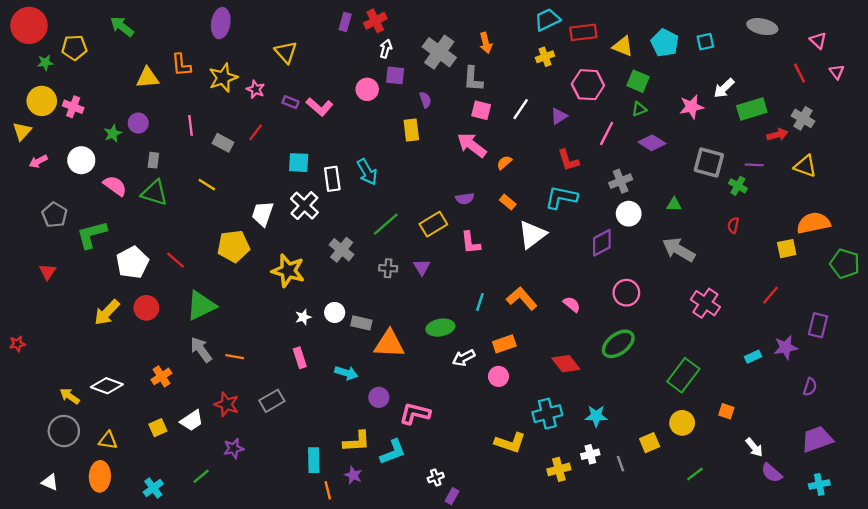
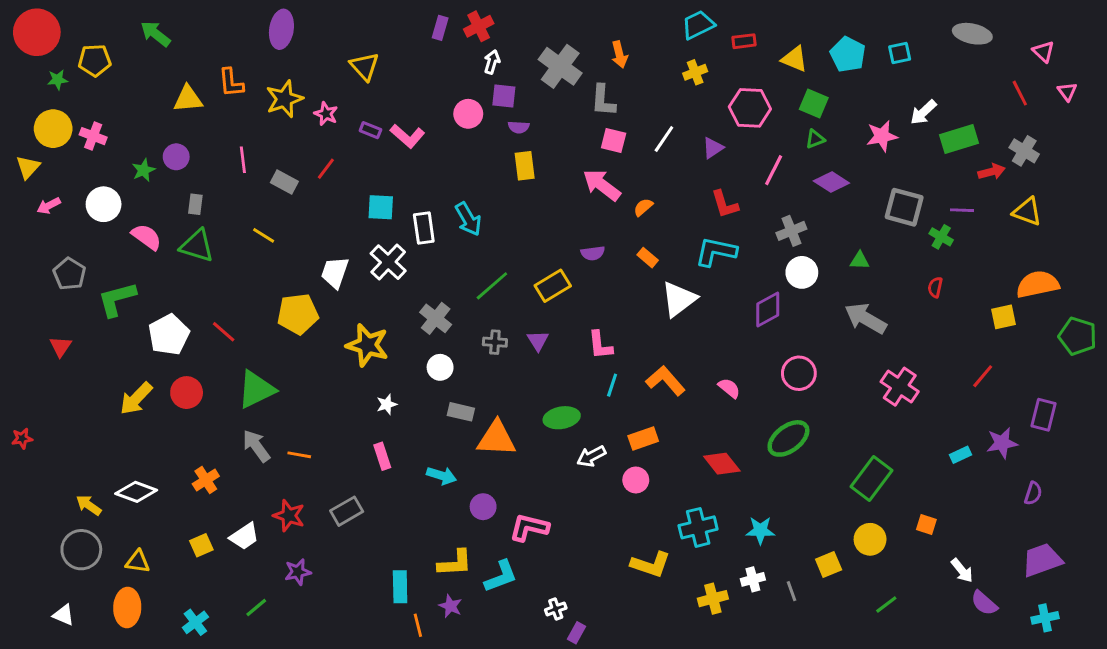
red rectangle: (583, 32) -> (744, 41), size x0.7
purple semicircle: (425, 100) -> (519, 127), moved, turned 112
pink L-shape: (471, 243) -> (600, 345), moved
white circle: (335, 312) -> (440, 367), moved

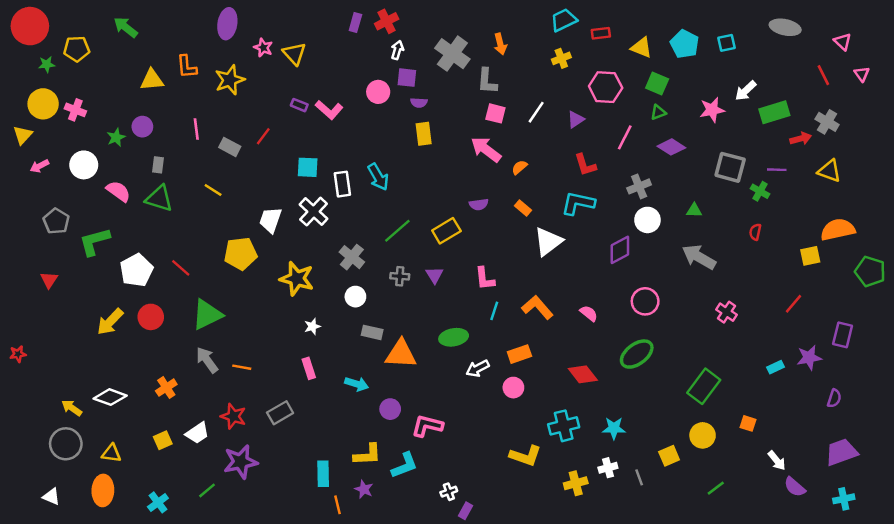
pink star: (326, 114) -> (263, 48), moved
pink cross: (900, 387) -> (726, 312), size x0.7
purple star: (298, 572) -> (241, 462), size x1.6

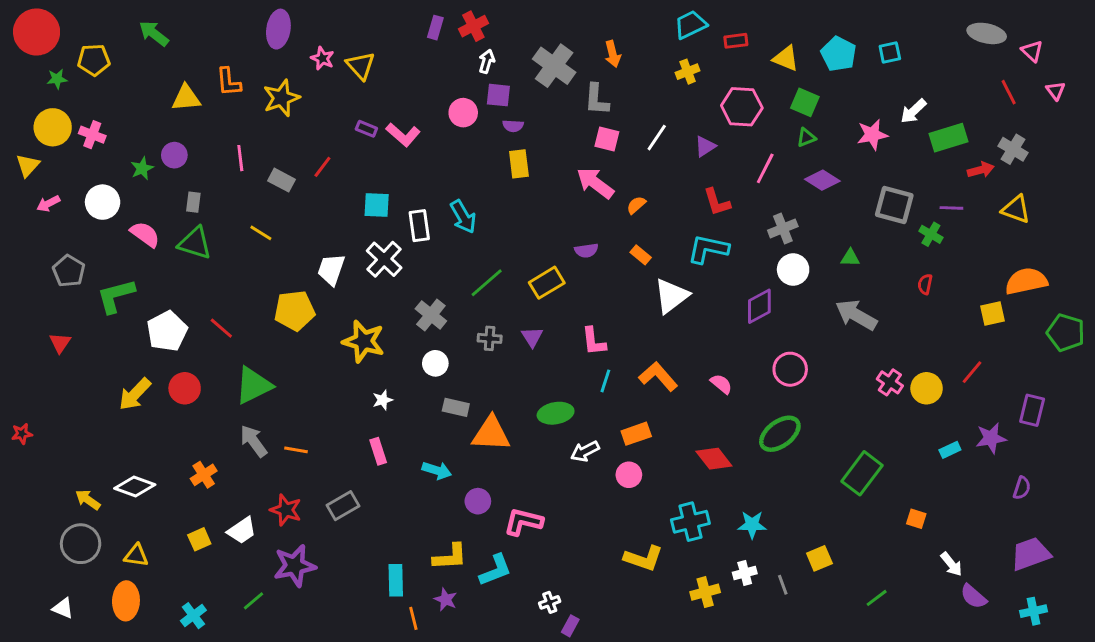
gray ellipse: (785, 27) -> (987, 33), moved
yellow circle: (703, 435) -> (927, 388), moved

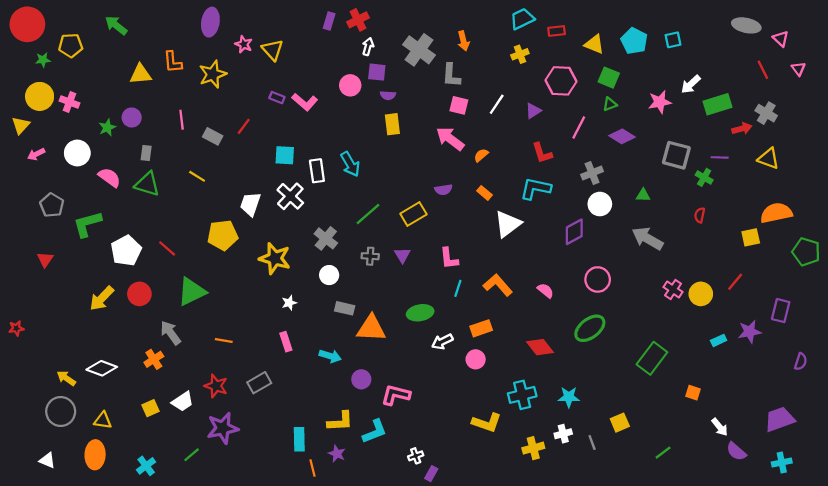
gray arrow: (254, 441) -> (170, 333), moved
purple semicircle: (1022, 488) -> (801, 362), moved

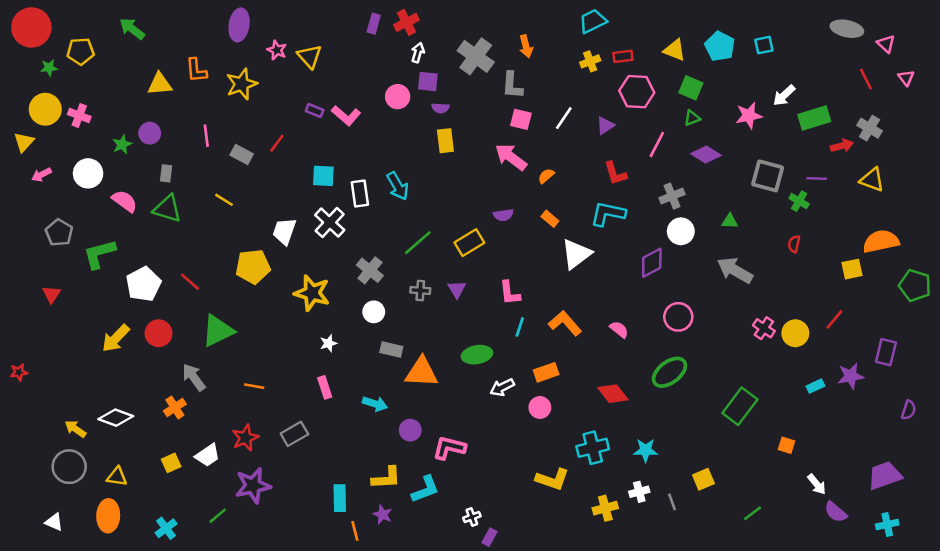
red rectangle: (557, 31) -> (623, 56), moved
red star: (216, 386) -> (245, 438), turned 30

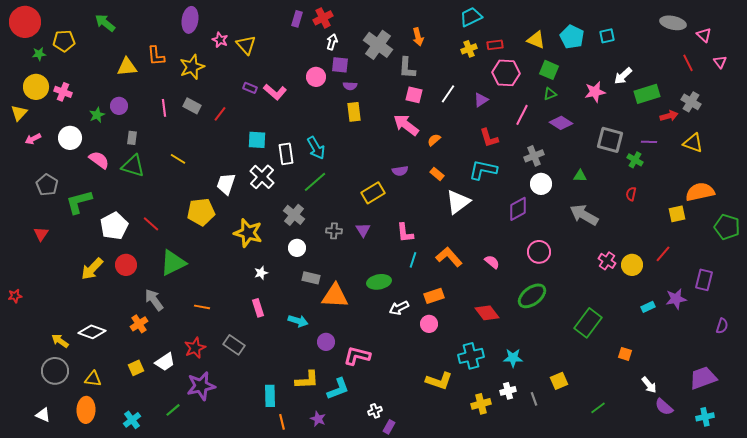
gray rectangle: (242, 155) -> (192, 106), moved
green line: (418, 243) -> (315, 182), moved
gray rectangle: (294, 434) -> (234, 345), turned 65
purple star: (383, 514) -> (318, 419), moved

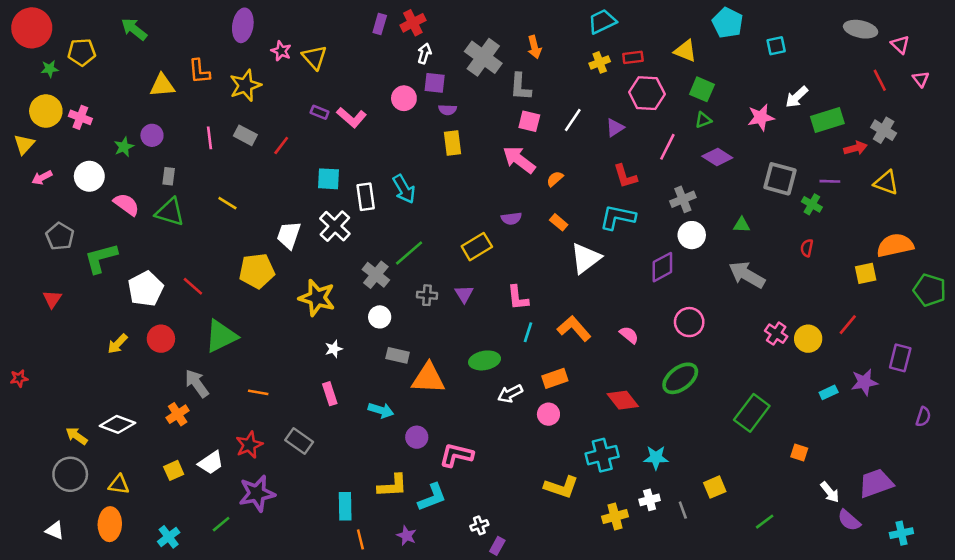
cyan pentagon: (572, 37) -> (728, 23), moved
green line: (315, 182) -> (409, 253), moved
yellow arrow: (92, 269) -> (117, 344), size x0.7
purple trapezoid: (703, 378) -> (876, 483), moved

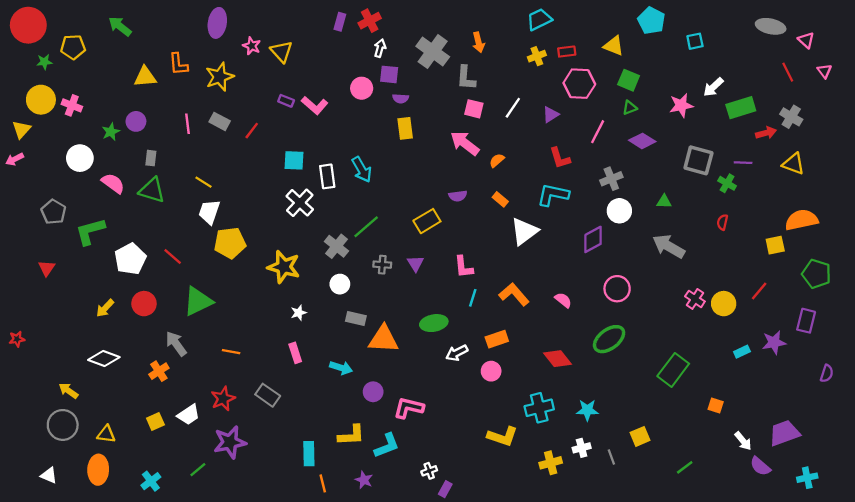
pink arrow: (42, 178) -> (15, 159), moved
white trapezoid: (289, 235) -> (209, 212), moved
green pentagon: (930, 290) -> (816, 274), moved
white diamond: (117, 424) -> (104, 359), moved

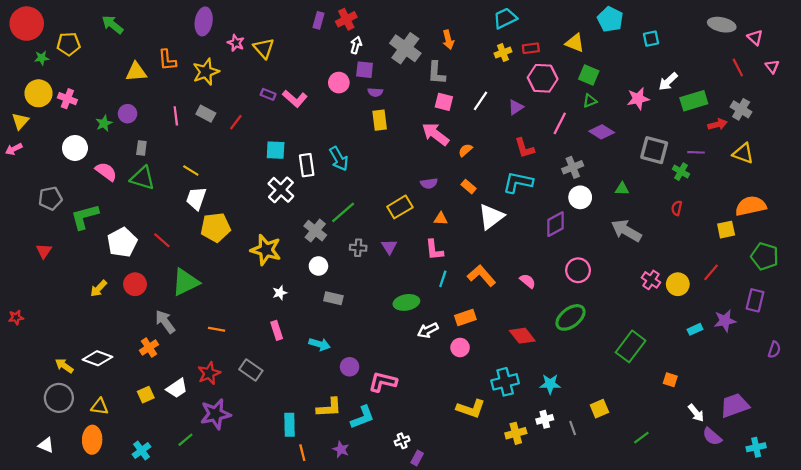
gray pentagon: (53, 212) -> (50, 198), turned 30
orange triangle: (383, 339) -> (441, 219), moved, size x0.5
white diamond: (104, 359) -> (97, 358), moved

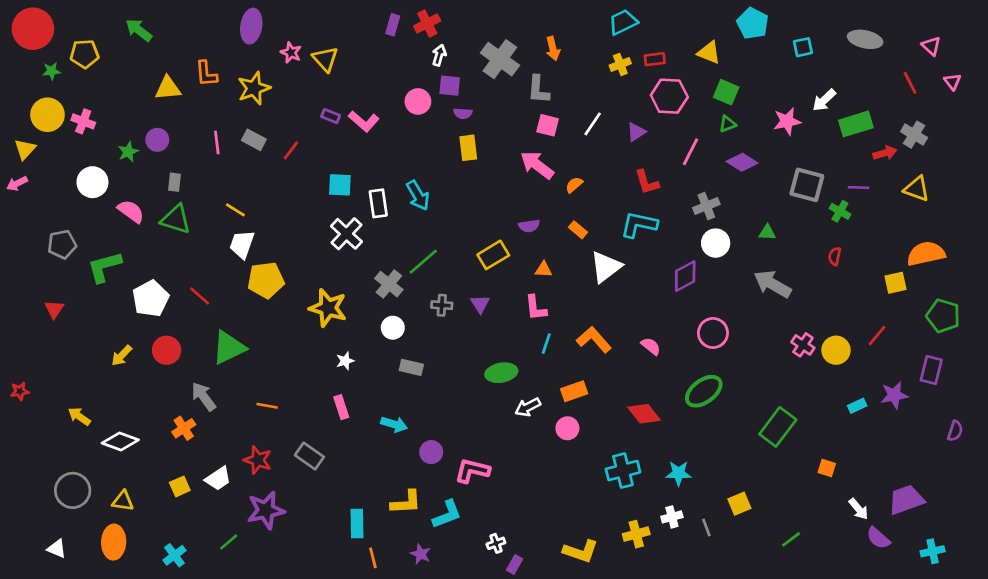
gray ellipse: (722, 25) -> (865, 39), moved
yellow arrow: (64, 366) -> (79, 416), moved
red star: (209, 373) -> (258, 460), turned -30
yellow L-shape: (471, 409) -> (581, 551), moved

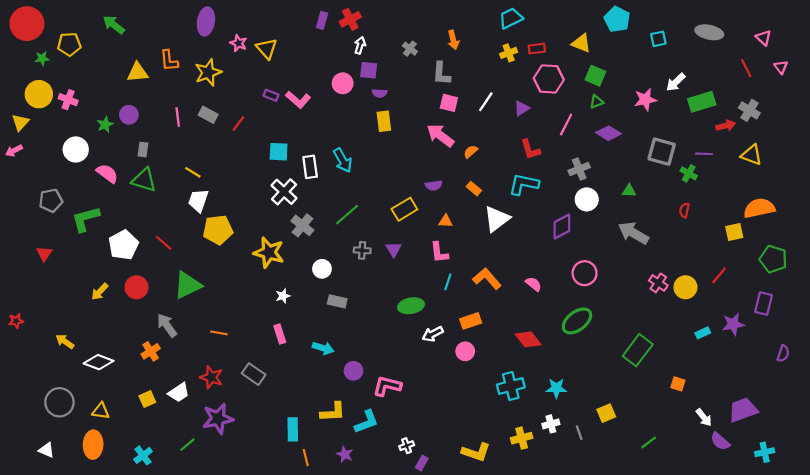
gray cross: (500, 59) -> (410, 49), size x0.5
gray cross: (389, 284) -> (302, 225), moved

